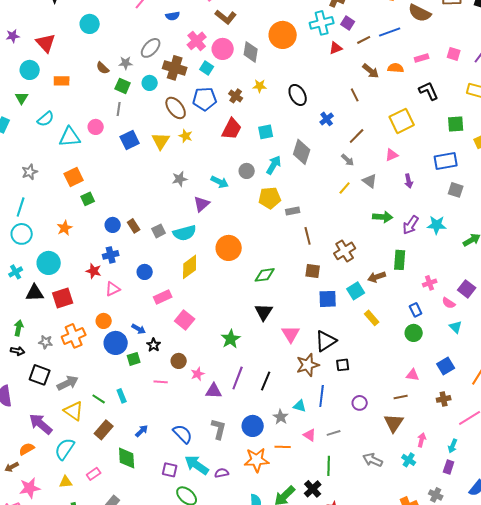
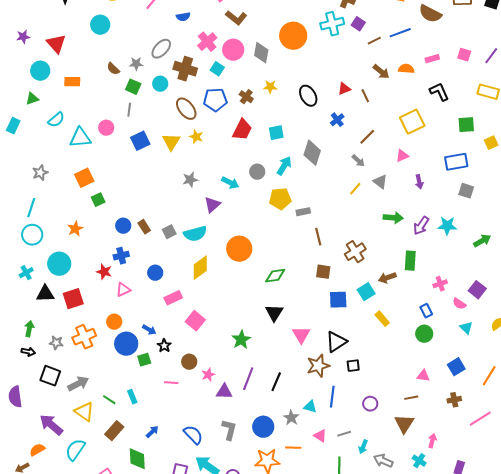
red triangle: (336, 48) -> (344, 89), moved
green triangle: (22, 98) -> (32, 99), turned 40
cyan arrow: (453, 446) -> (363, 447), moved

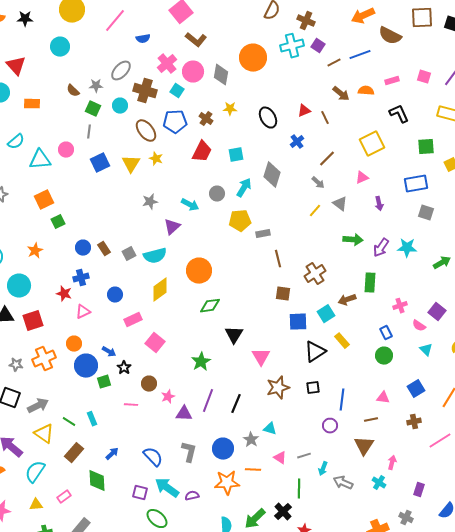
green diamond: (275, 276) -> (210, 306), moved
black triangle: (336, 342) -> (315, 352), moved
blue line: (332, 397) -> (342, 400), moved

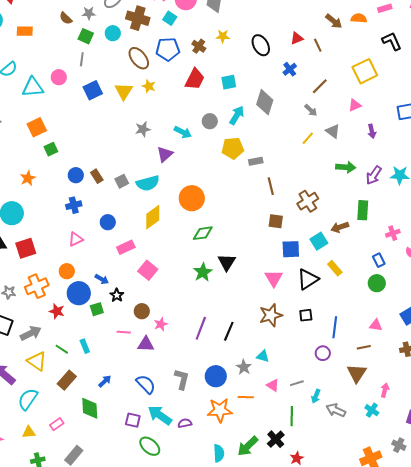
red star: (64, 294) -> (57, 311), moved
pink triangle: (261, 357) -> (274, 278), moved
green star: (201, 362) -> (203, 272), moved
purple triangle: (184, 414) -> (146, 344), moved

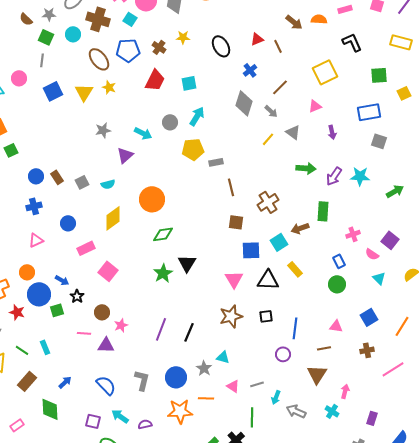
gray diamond: (265, 102) -> (244, 103), moved
cyan semicircle: (148, 183) -> (108, 184), size x0.6
black triangle: (308, 279) -> (268, 280), turned 35
cyan arrow: (160, 415) -> (120, 416), size x0.7

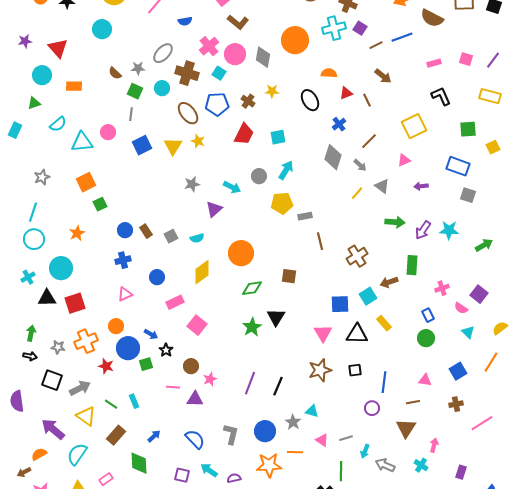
orange semicircle: (319, 19) -> (329, 73), moved
blue rectangle: (369, 112) -> (458, 166), turned 30
purple arrow: (332, 132) -> (421, 186), turned 96
brown square: (236, 222) -> (289, 276), moved
orange line: (402, 326) -> (491, 362), moved

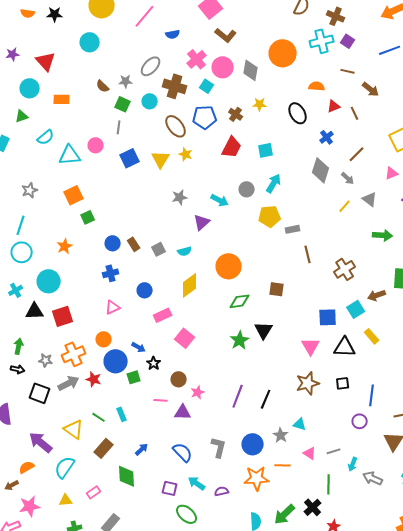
brown line: (376, 45) -> (348, 71), moved, turned 40
gray arrow: (80, 388) -> (69, 383), moved

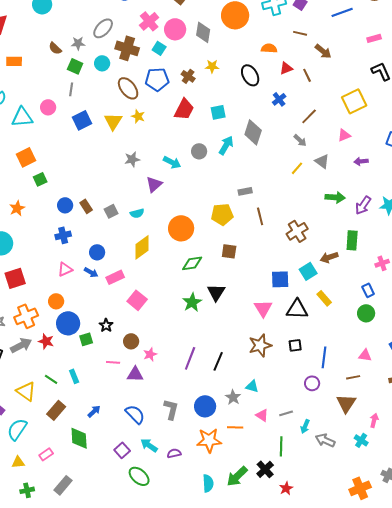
gray diamond: (321, 170) -> (253, 132), moved
yellow pentagon: (270, 216) -> (222, 214), moved
blue arrow: (139, 347) -> (91, 272), moved
purple square: (170, 488) -> (122, 450), turned 35

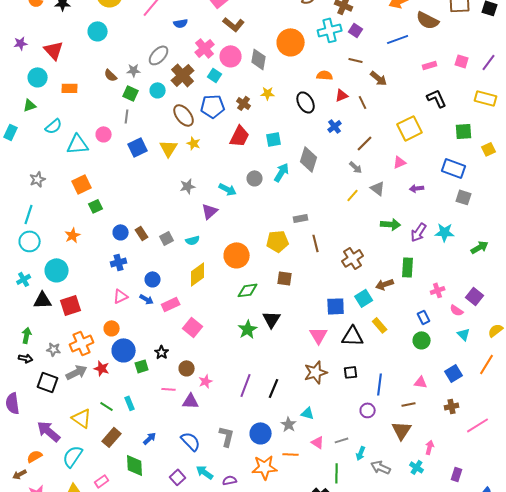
brown cross: (127, 48) -> (183, 75), turned 30

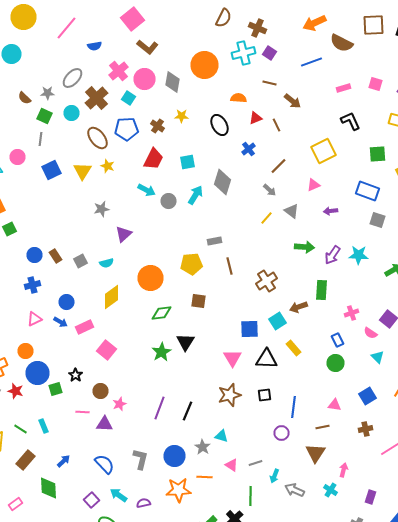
cyan arrow: (228, 189) -> (146, 190), moved

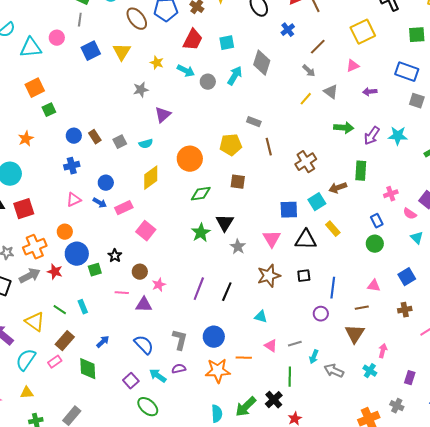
yellow star: (108, 166) -> (157, 63), moved
gray rectangle: (214, 241) -> (254, 122), turned 32
gray star: (202, 447) -> (238, 247), moved
purple semicircle: (144, 503) -> (179, 369), moved
pink rectangle: (16, 504) -> (55, 362), moved

